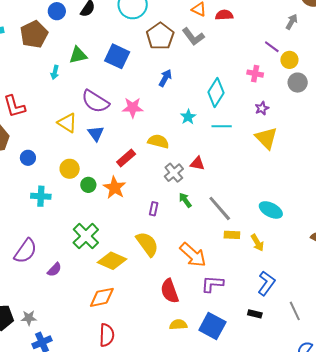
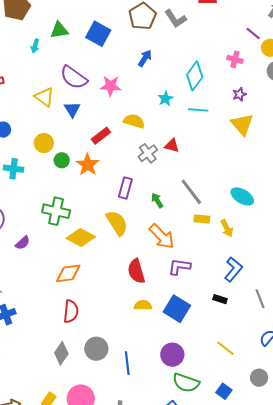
green arrow: (185, 200) -> (157, 200), moved
purple rectangle: (154, 209) -> (125, 188), size x1.5
green cross: (86, 236) -> (56, 211), turned -36

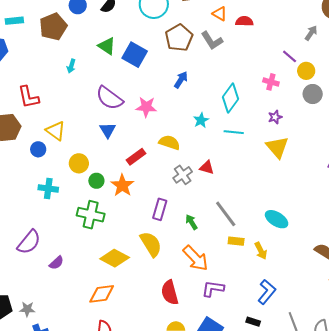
green triangle: (59, 30) -> (107, 46), moved, turned 42
yellow triangle: (44, 97) -> (56, 131), moved
green cross: (56, 211) -> (91, 215), moved

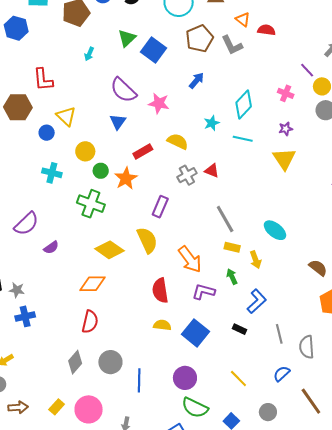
green triangle: (107, 46) -> (127, 38), turned 36
green arrow: (191, 222) -> (232, 277), moved

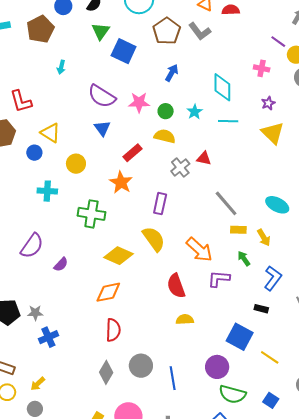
green triangle: (127, 38) -> (101, 31), moved
cyan diamond: (244, 104) -> (222, 87), turned -32
green circle: (101, 171) -> (166, 111), moved
blue square: (196, 333) -> (240, 337), moved

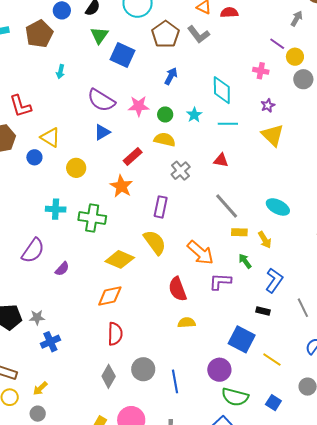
blue triangle: (102, 128) -> (102, 132), turned 36
red triangle: (204, 158) -> (221, 160), moved
cyan cross: (47, 191) -> (56, 209), moved

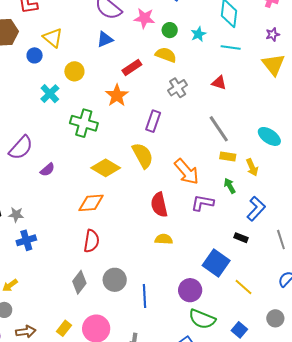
cyan cross: (56, 209) -> (50, 94), moved, turned 36

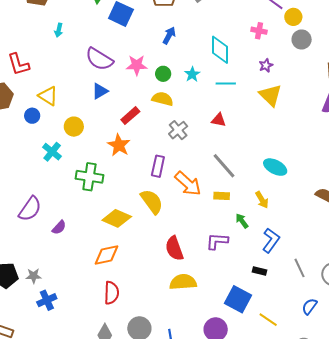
yellow rectangle: (228, 157) -> (222, 196), moved
orange arrow: (187, 172) -> (188, 184), moved
yellow semicircle: (164, 239) -> (183, 282), size x1.5

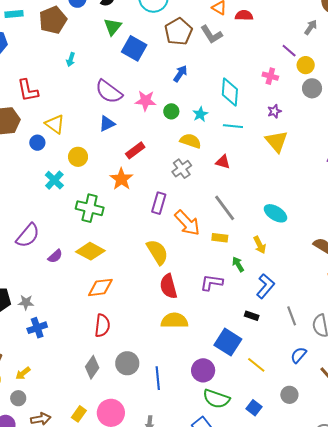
yellow semicircle: (162, 99) -> (190, 141), moved
yellow semicircle: (152, 202) -> (157, 252), moved
yellow diamond: (117, 218) -> (90, 251), moved

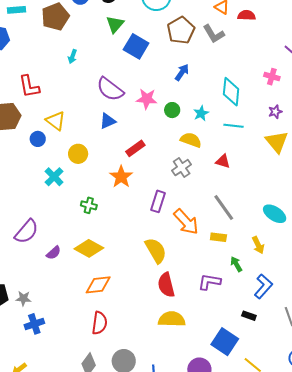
green cross: (90, 208) -> (89, 205), size x0.6

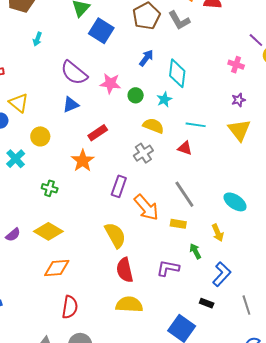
cyan diamond: (231, 92) -> (177, 73), moved
cyan line: (234, 126) -> (196, 125), moved
red semicircle: (99, 323) -> (70, 307), moved

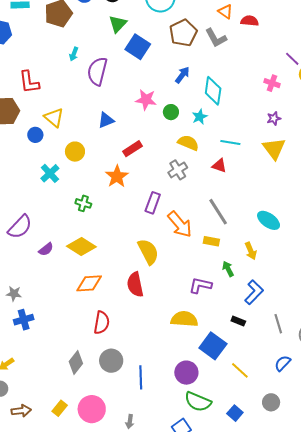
purple semicircle: (74, 73) -> (97, 71), moved, turned 64
red semicircle: (125, 270) -> (135, 285), moved
yellow semicircle: (129, 304) -> (184, 319), moved

